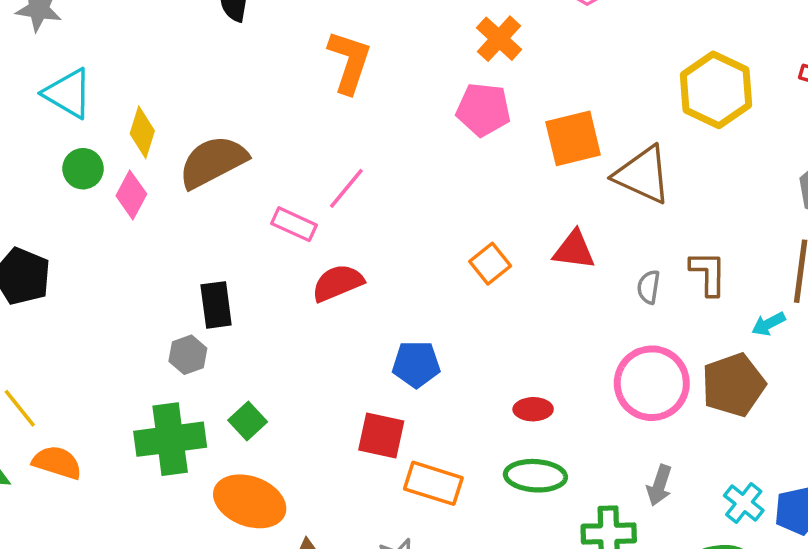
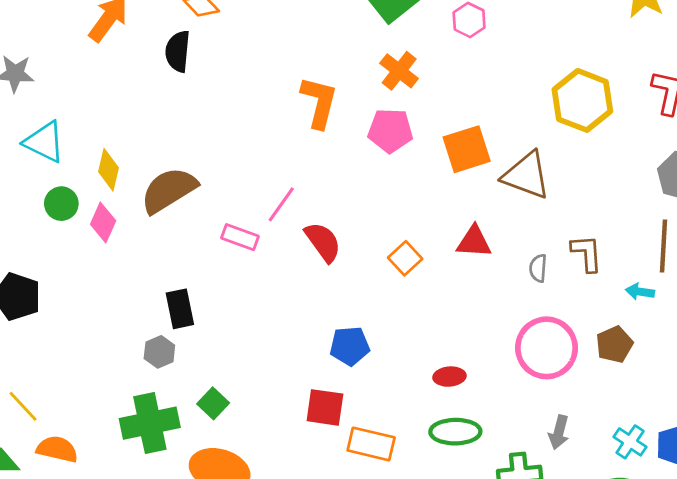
orange L-shape: (349, 62) -> (319, 102), moved
red semicircle: (338, 283) -> (323, 242), moved, turned 81
cyan arrow: (768, 324) -> (640, 292), turned 40
brown pentagon: (733, 385) -> (614, 344), size x0.7

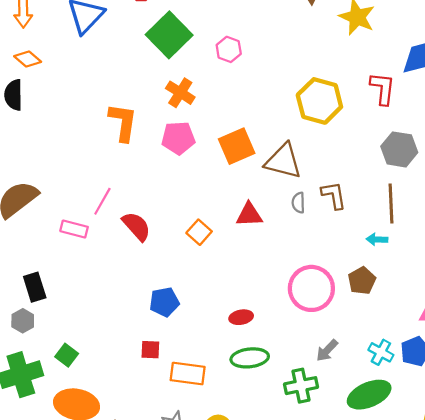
brown L-shape: (587, 253) -> (334, 195), moved
gray semicircle: (538, 268) -> (298, 203), moved
red square: (325, 407) -> (150, 350), size x0.7
gray arrow: (559, 432) -> (327, 350), turned 35

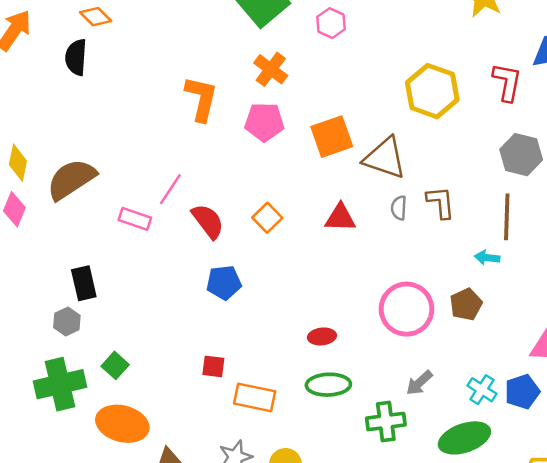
orange square: (199, 232) -> (267, 218), moved
blue pentagon: (164, 302) -> (224, 283), moved

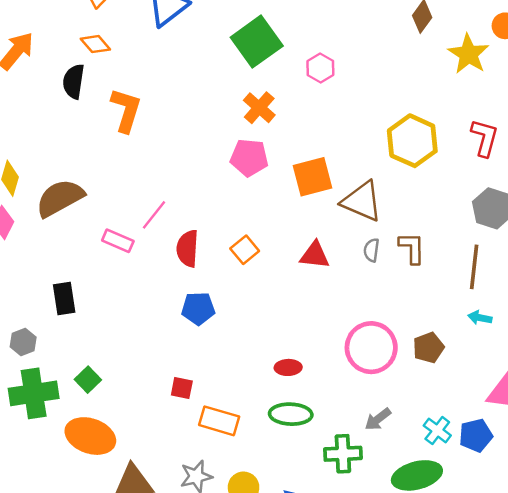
orange L-shape: (201, 99) -> (126, 110), moved
red semicircle: (208, 221) -> (188, 248), turned -144
cyan arrow: (487, 258) -> (480, 318), moved
gray hexagon: (67, 321) -> (23, 342), moved

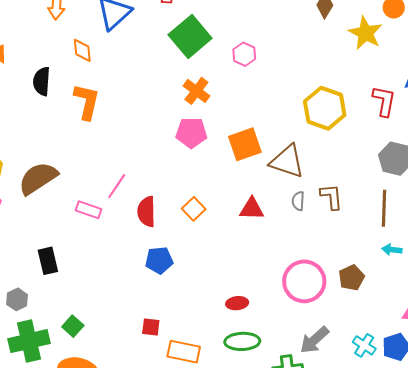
orange diamond: (95, 44) -> (82, 50), moved, turned 40
gray arrow: (378, 419) -> (314, 340), size x1.4

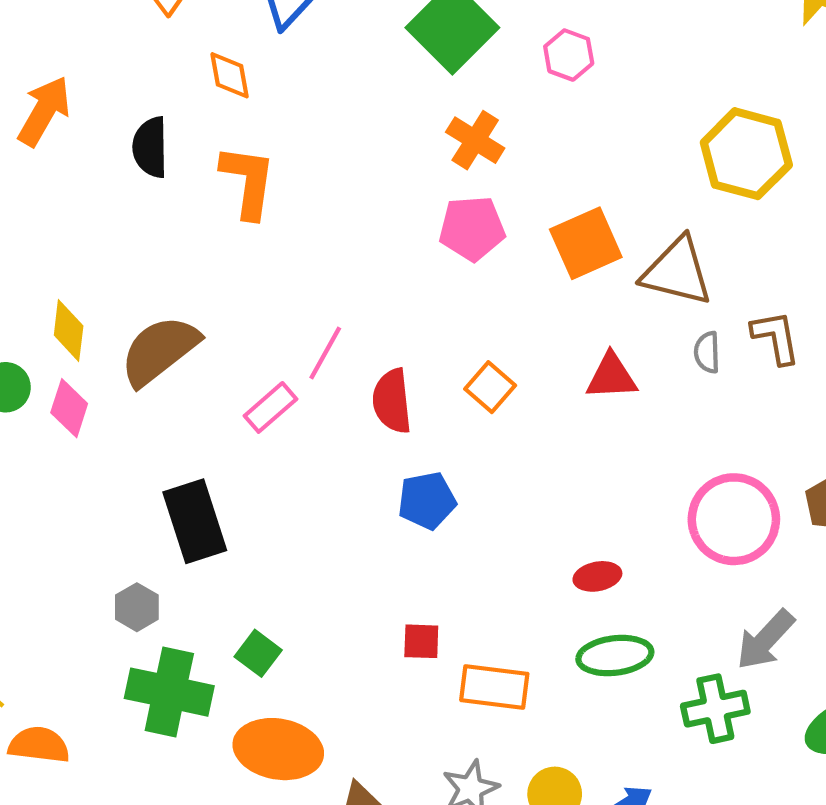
pink rectangle: (88, 210) -> (271, 407), turned -55
black rectangle: (48, 261) -> (195, 521), size x1.4
green cross: (29, 341) -> (169, 692), turned 30

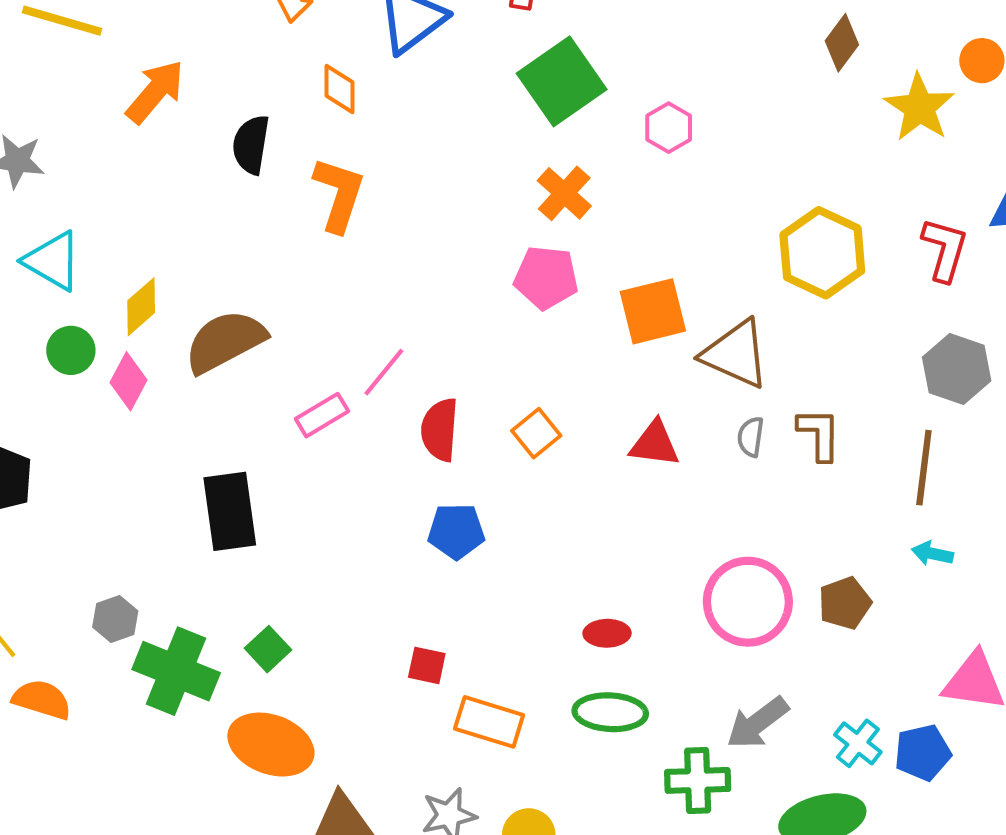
yellow diamond: (69, 331) -> (141, 307), turned 32
gray hexagon: (137, 607) -> (115, 619), moved

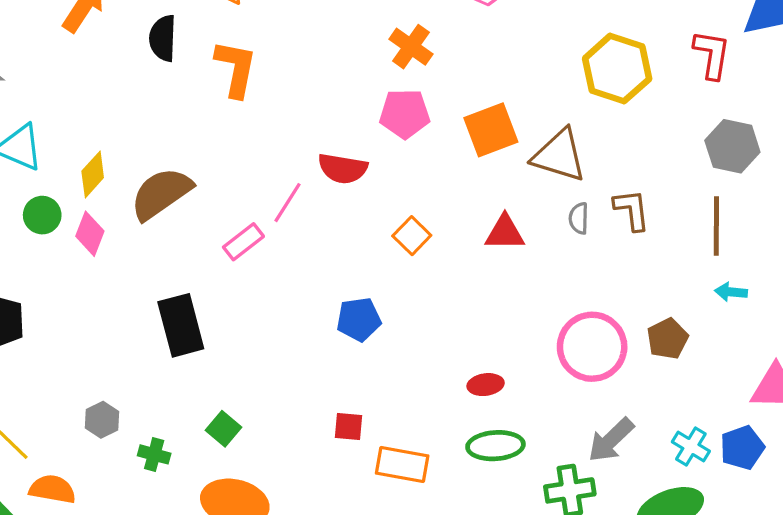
red semicircle: (440, 430) -> (343, 169), moved, turned -78
green cross: (176, 671) -> (154, 454), size x0.5

